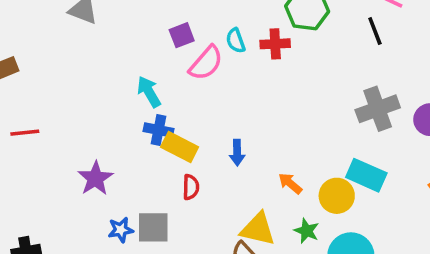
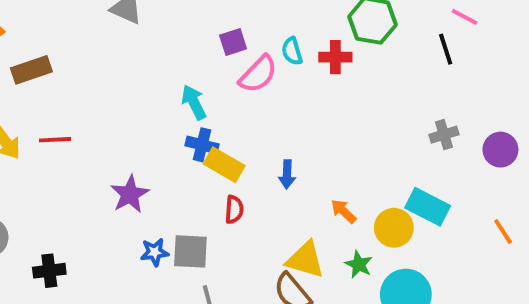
gray cross: (378, 109) -> (444, 135), size x0.6

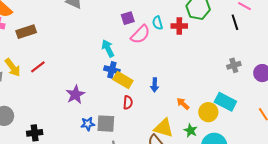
red line: (55, 140) -> (38, 67), turned -35

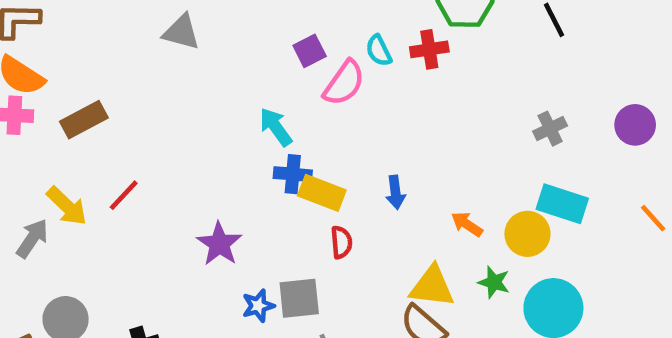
gray cross: (234, 65) -> (550, 129), moved

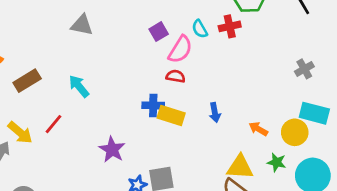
cyan arrow: (276, 127) -> (79, 86), moved
red semicircle: (341, 242) -> (176, 76), moved, turned -72

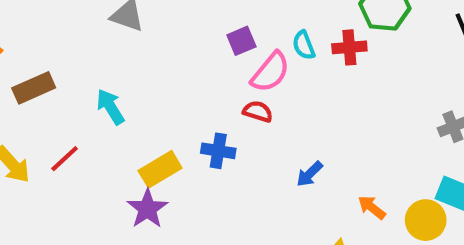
blue arrow: (215, 112) -> (310, 174), turned 48
yellow rectangle: (171, 115) -> (160, 169), moved, turned -56

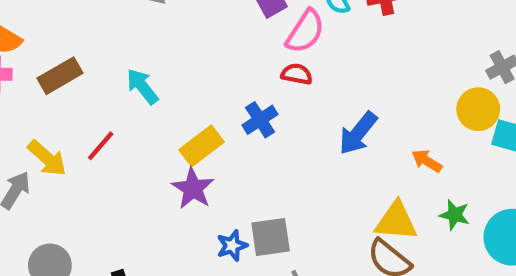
blue cross: (218, 151) -> (260, 120), turned -36
blue arrow: (310, 174) -> (358, 133), size x1.5
yellow circle: (426, 220) -> (478, 109), moved

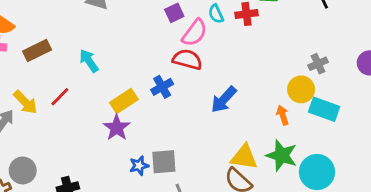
red semicircle: (297, 74) -> (187, 59), size x1.5
orange arrow: (427, 161) -> (283, 115), moved, turned 36
green star: (455, 215) -> (282, 155), size x1.6

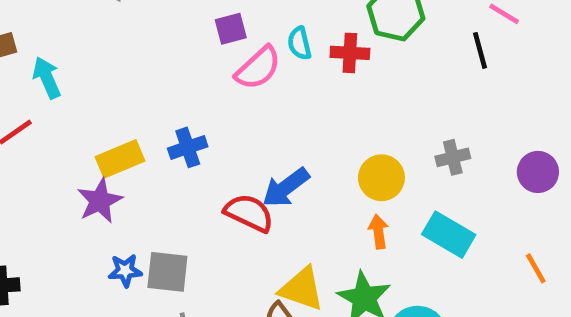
red semicircle: (187, 59) -> (249, 213), moved
cyan arrow: (89, 61) -> (47, 78), moved
yellow circle: (301, 89) -> (381, 178), moved

